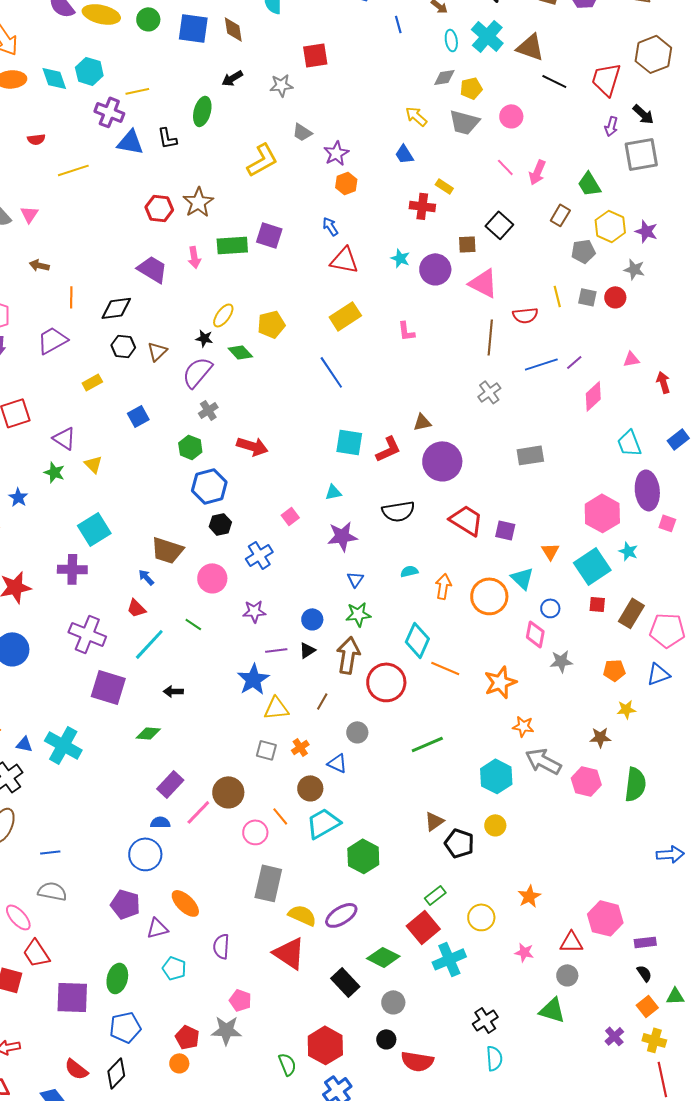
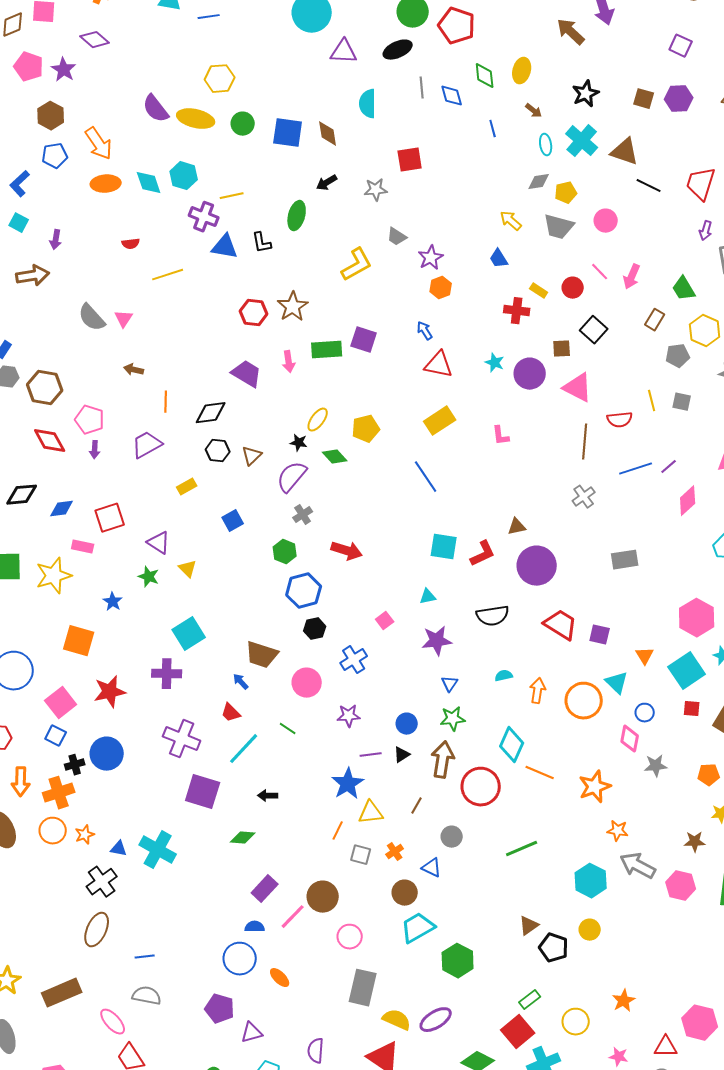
red circle: (615, 297) -> (573, 288), moved
orange line: (280, 816) -> (338, 831), moved, turned 66
orange ellipse: (185, 903) -> (280, 978), moved, size x0.7

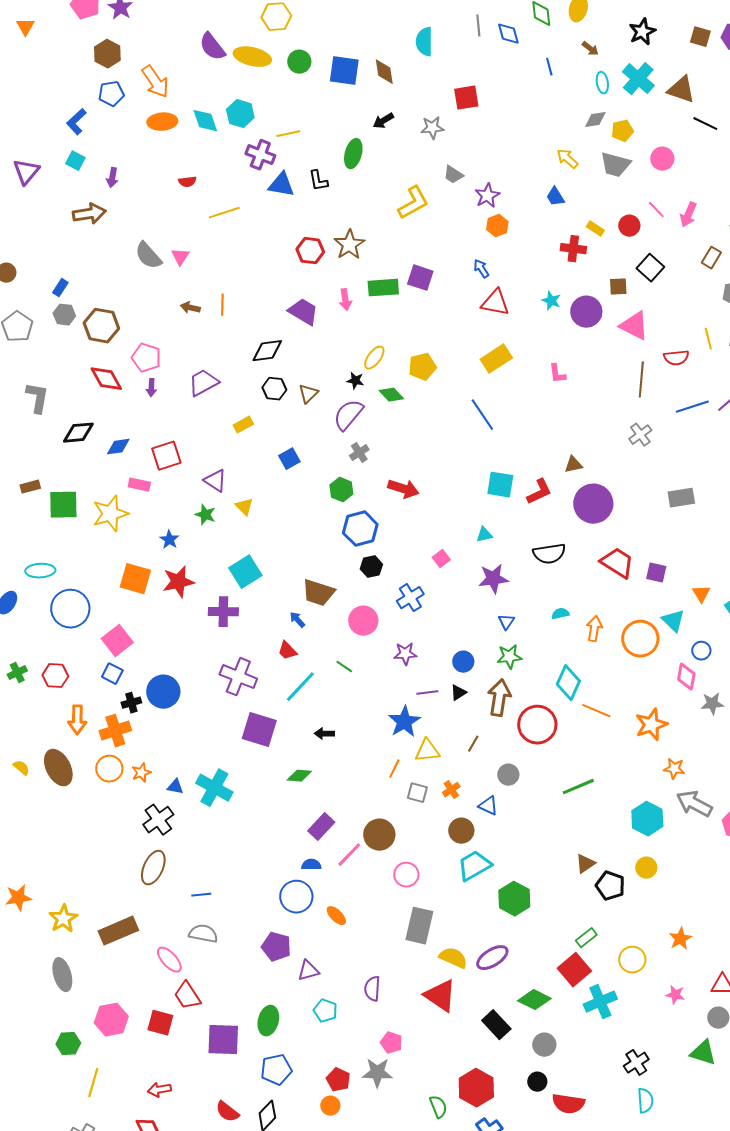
orange line: (166, 402) -> (222, 305), moved
red star: (110, 692) -> (178, 582), moved

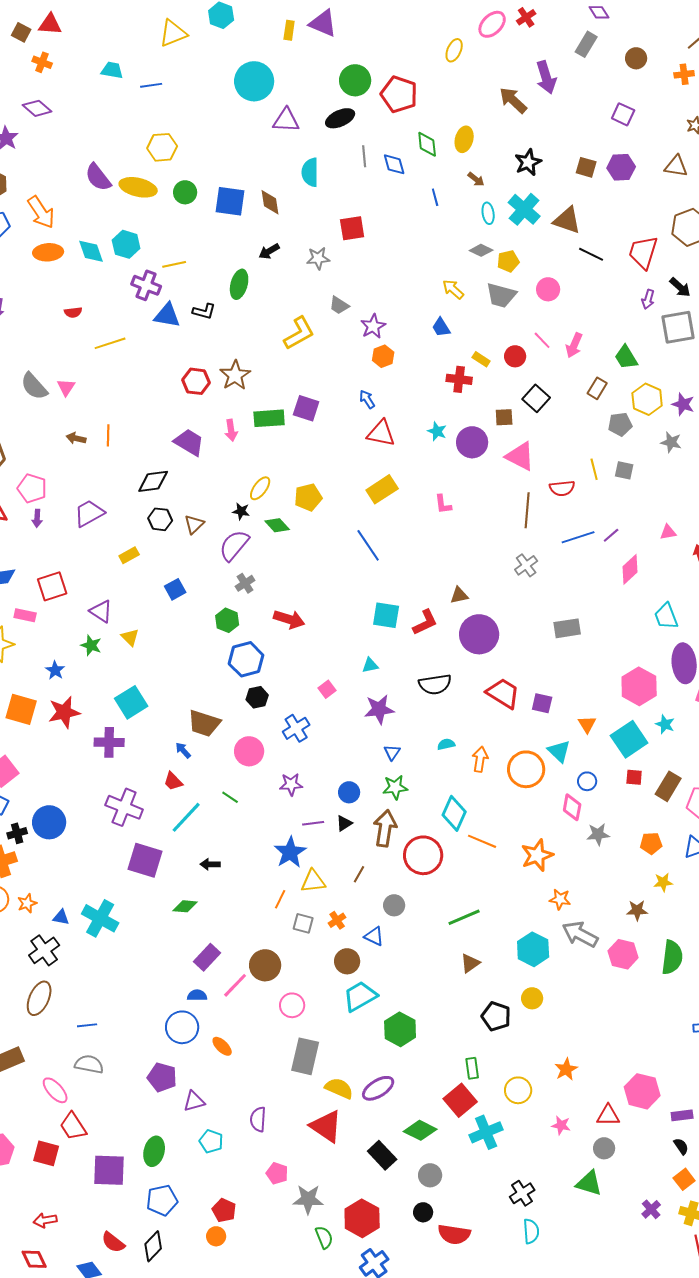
gray diamond: (595, 120) -> (481, 250), turned 35
black L-shape: (318, 181) -> (204, 311), turned -65
brown triangle: (585, 864) -> (470, 963), moved
green rectangle: (586, 938) -> (472, 1068), turned -60
gray star: (377, 1073) -> (308, 1199), moved

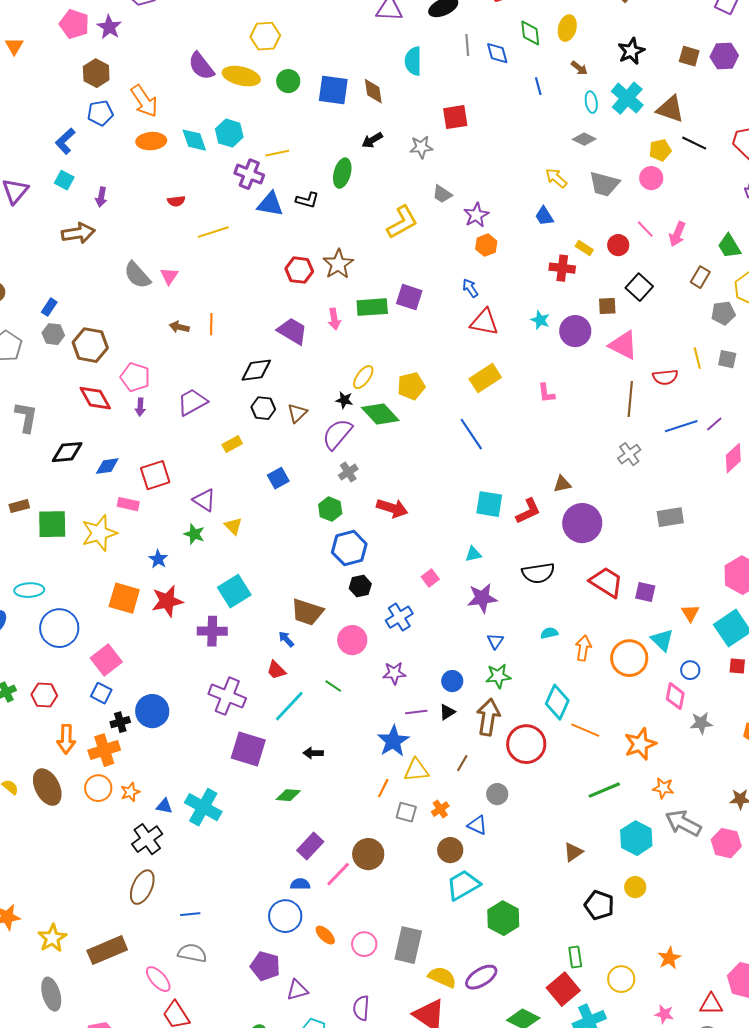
yellow pentagon: (508, 261) -> (660, 150), moved
green diamond: (277, 525) -> (380, 414), size x1.5
green line: (464, 917) -> (604, 790), moved
pink circle: (292, 1005) -> (364, 944), moved

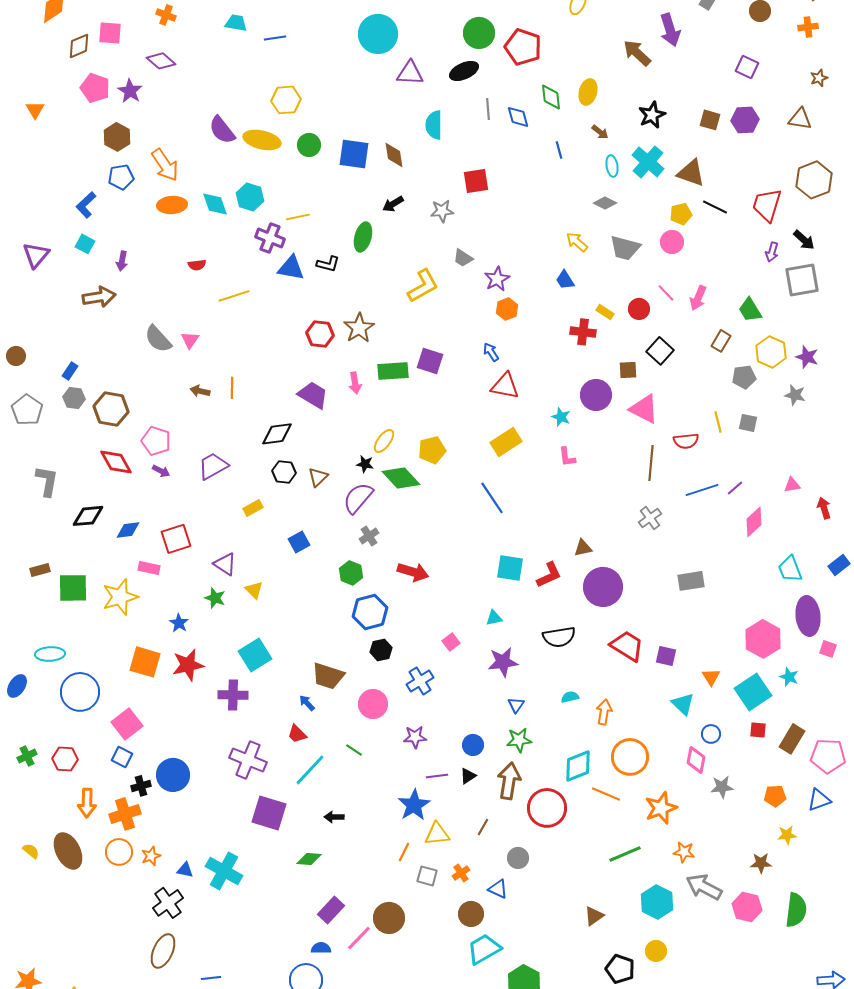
cyan star: (540, 320) -> (561, 417), moved
purple arrow: (140, 407) -> (161, 471), turned -66
orange circle: (629, 658) -> (630, 757), moved
cyan diamond: (557, 702) -> (578, 766), turned 44

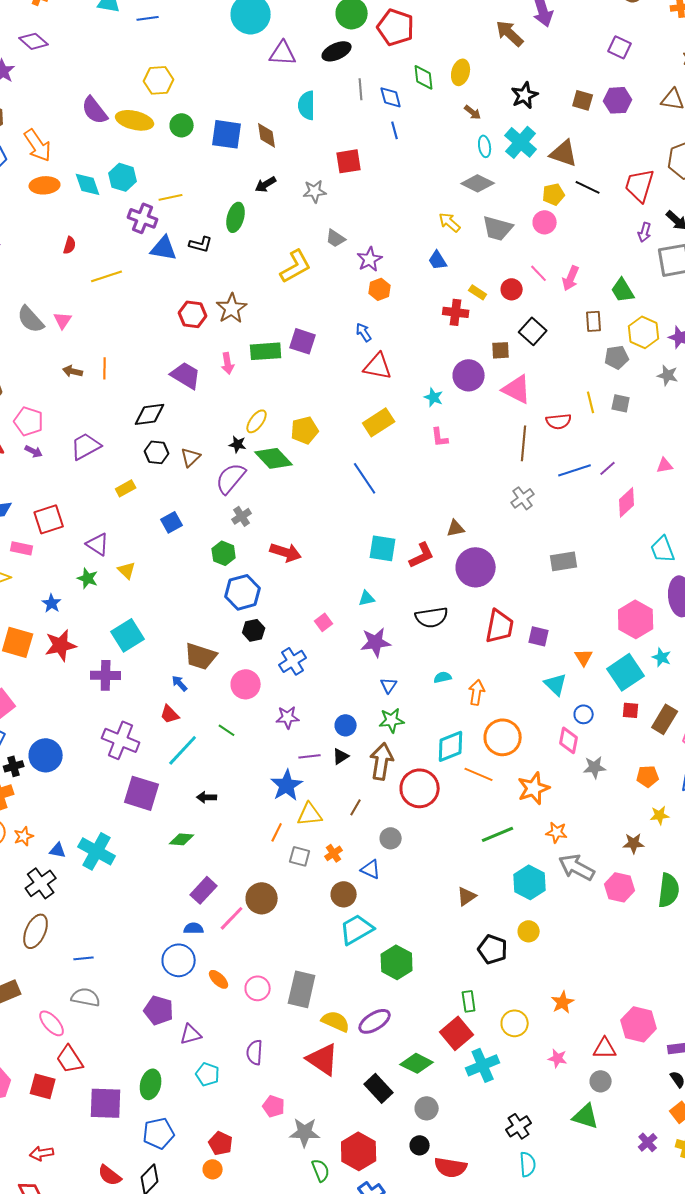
blue line: (559, 150) -> (395, 130), moved
gray diamond: (605, 203) -> (478, 183), size x1.4
red semicircle: (197, 265) -> (70, 245), turned -66
brown rectangle: (721, 341) -> (594, 321), turned -35
red trapezoid: (627, 646) -> (500, 626), turned 69

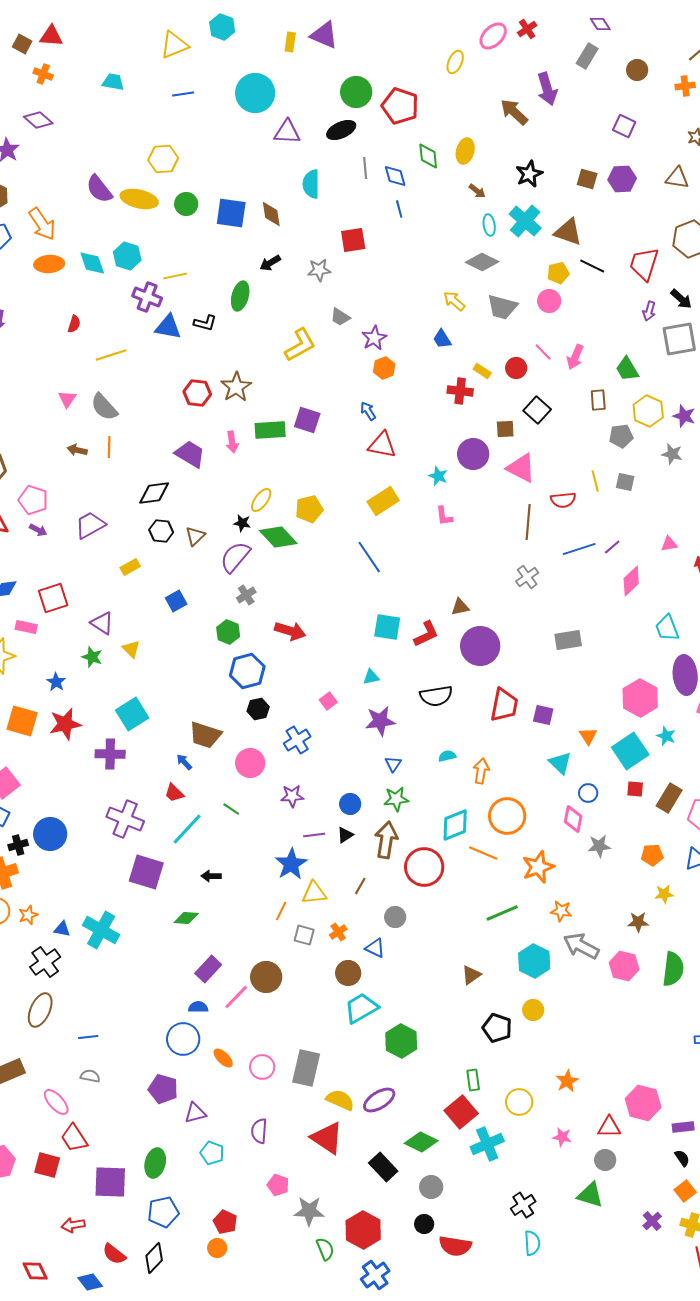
blue line: (148, 18) -> (183, 94), moved
gray semicircle: (31, 319) -> (104, 407), moved
gray semicircle: (86, 997) -> (90, 1076), size x0.7
red arrow: (42, 1153) -> (73, 1225), moved

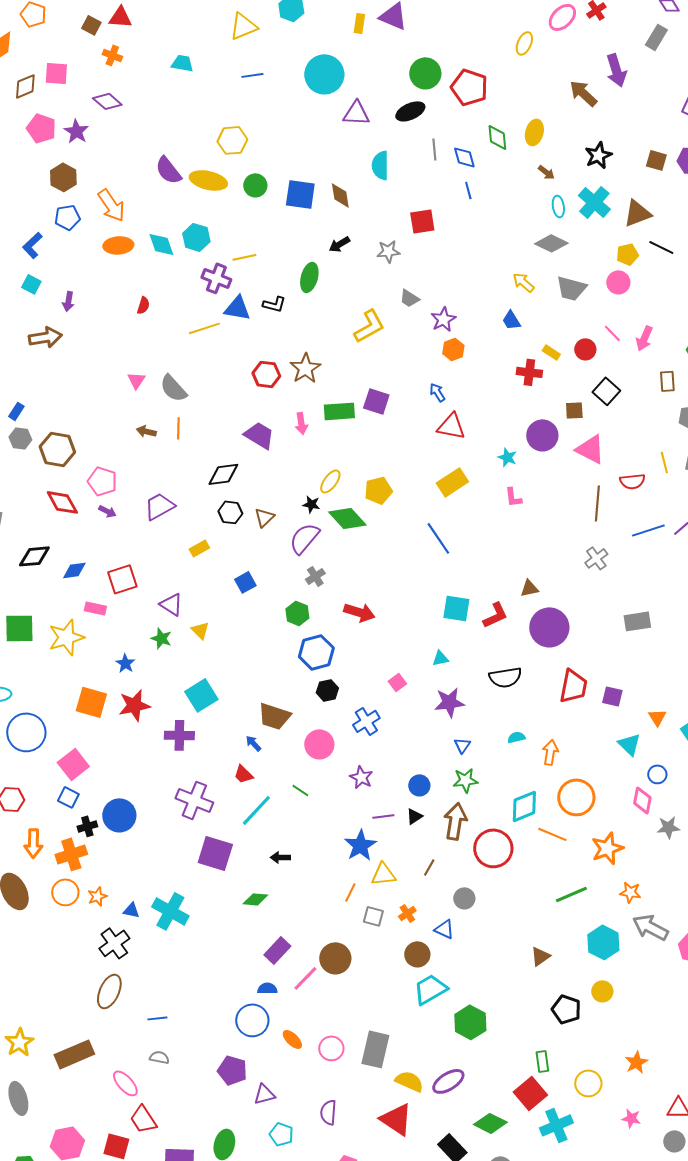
brown triangle: (568, 232) -> (637, 213), turned -40
yellow line: (111, 355) -> (204, 328), moved
purple star: (292, 796) -> (361, 777), turned 30

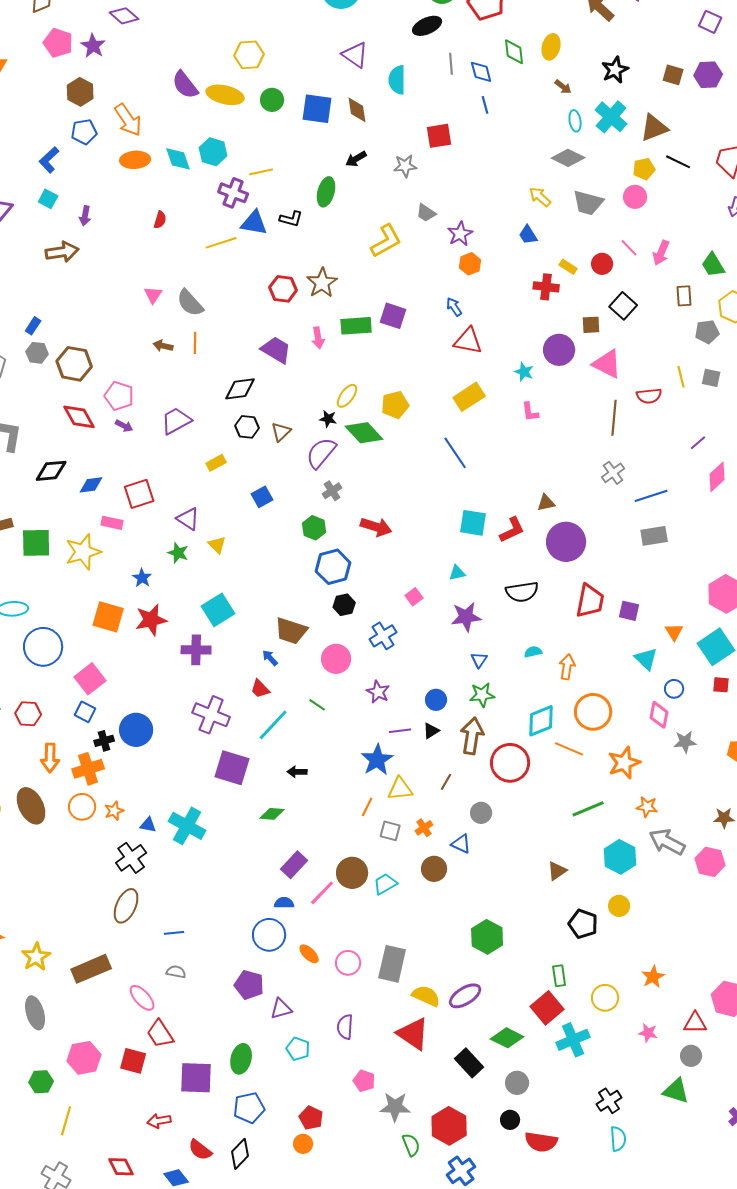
purple triangle: (356, 113) -> (355, 55), moved, turned 32
blue line: (648, 530) -> (651, 496), moved
cyan trapezoid: (430, 989) -> (385, 884), moved, size x0.7

